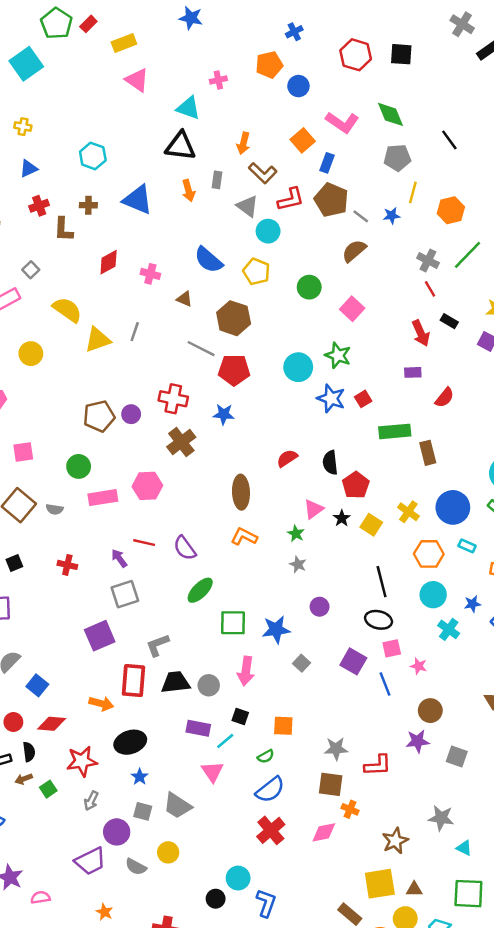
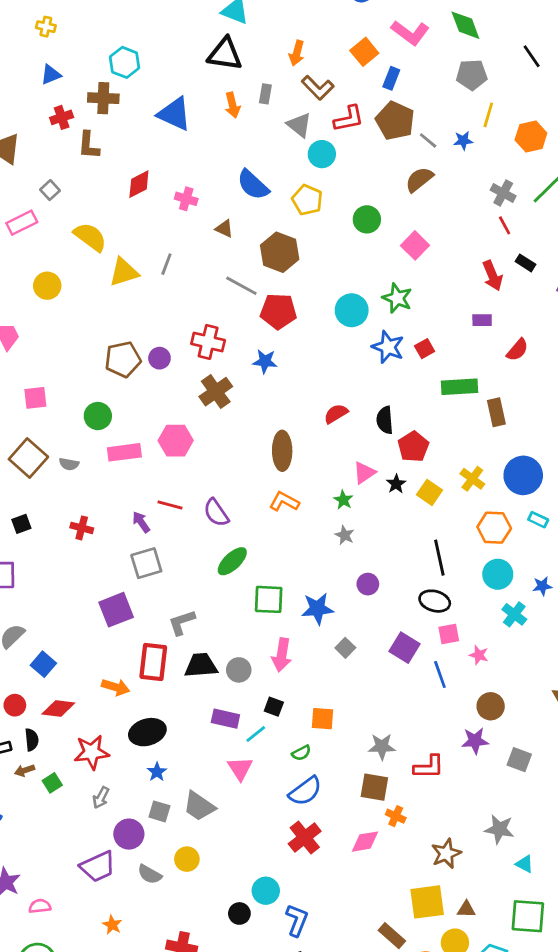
brown cross: (88, 205) -> (103, 98), moved, size x1.5

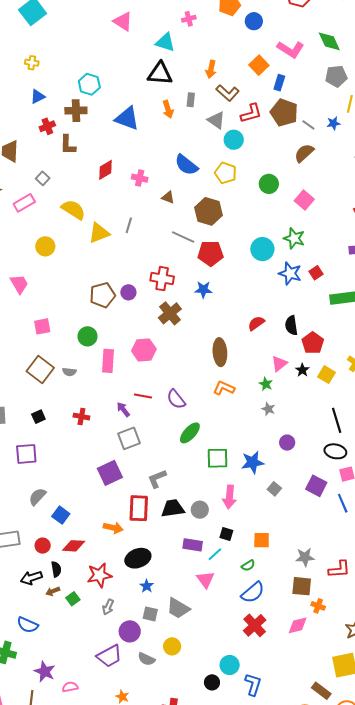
pink rectangle: (124, 452) -> (108, 361), turned -75

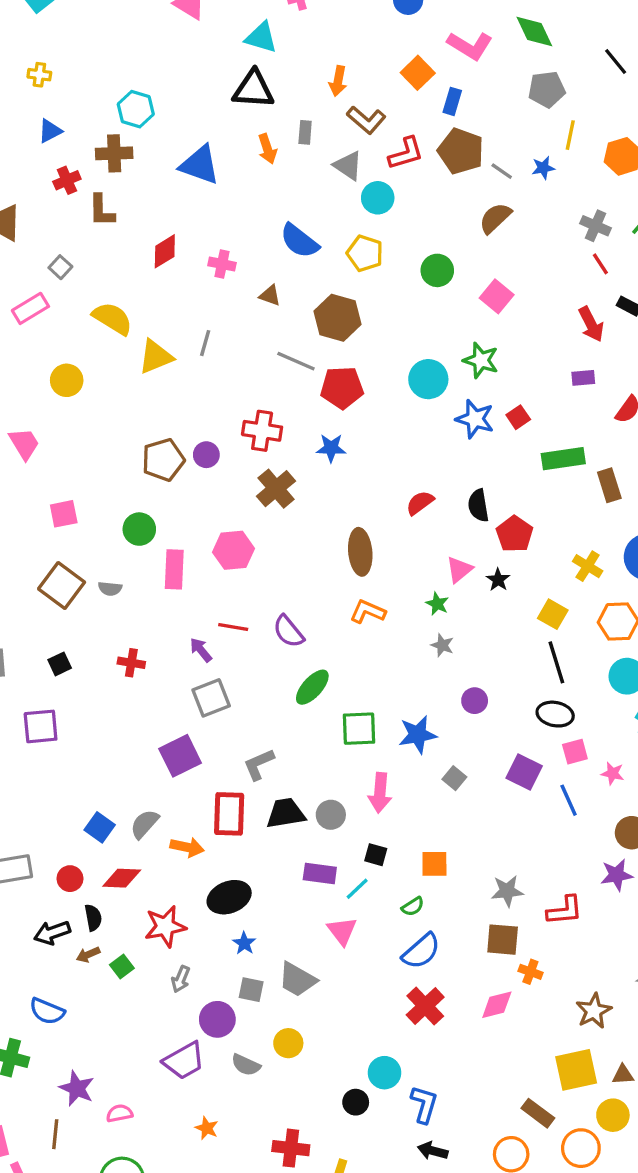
yellow square: (327, 375) -> (553, 614), moved
gray semicircle: (37, 497) -> (144, 824), moved

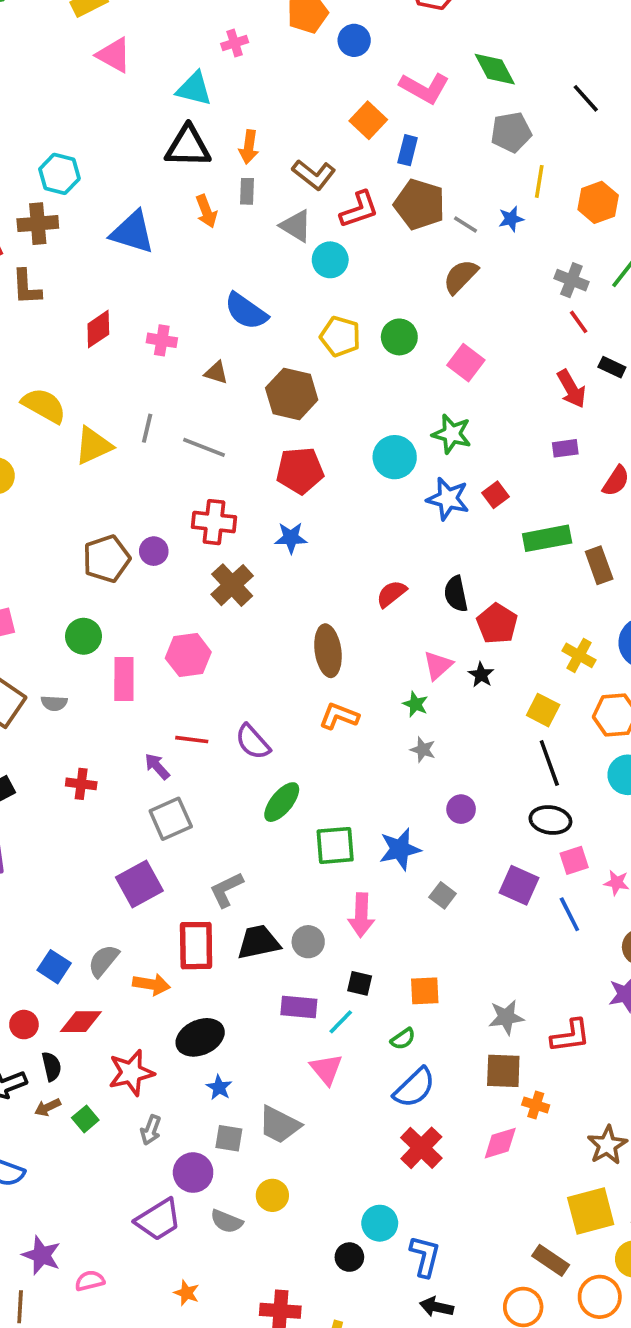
orange arrow: (338, 81) -> (249, 147), moved
yellow pentagon: (365, 253) -> (340, 336), moved
gray line: (296, 361) -> (204, 447), moved

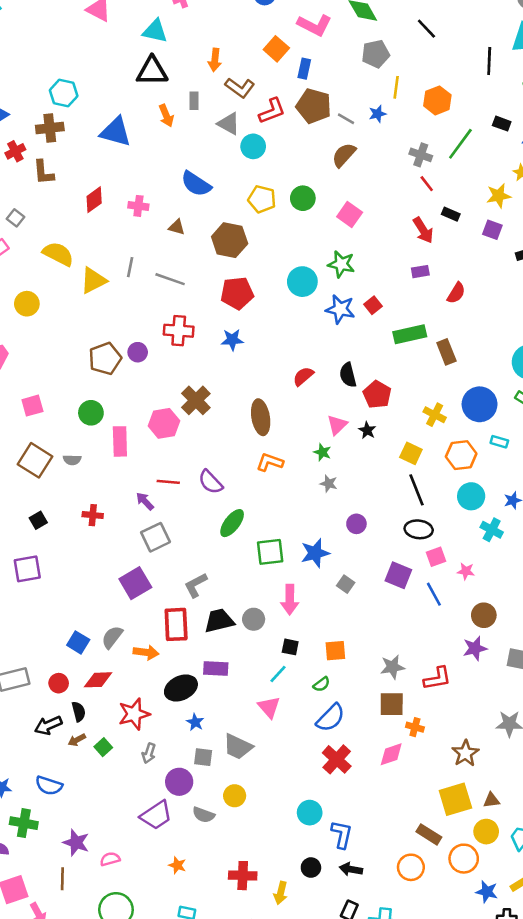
orange arrow: (249, 147) -> (215, 60), moved
brown cross: (232, 585) -> (196, 400), moved
purple rectangle: (299, 1007) -> (216, 669), moved
black circle: (349, 1257) -> (311, 868), moved

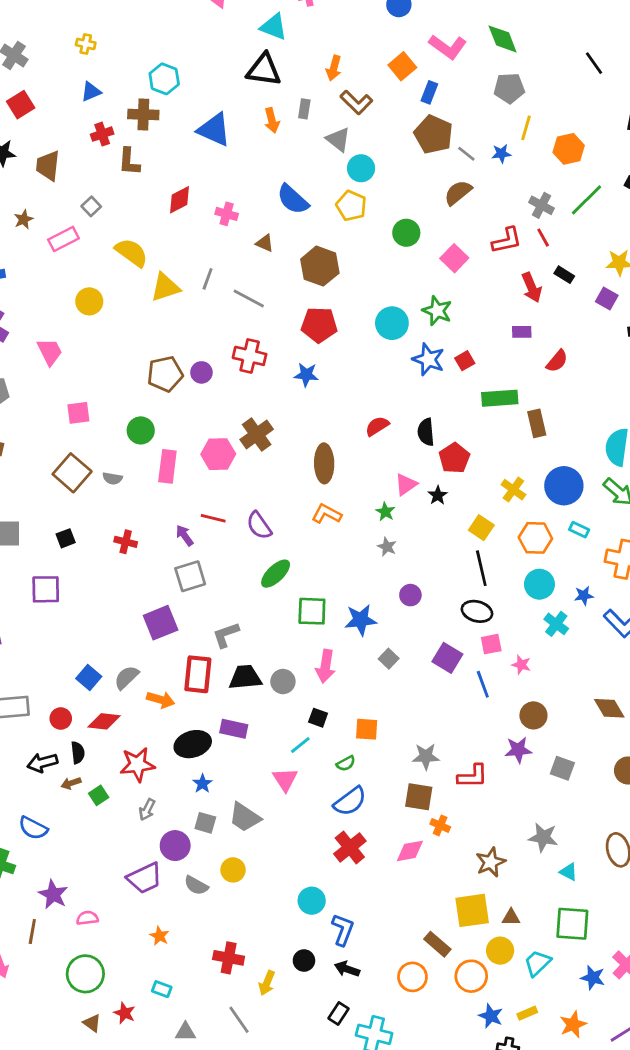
black line: (426, 29) -> (594, 63), moved
red L-shape: (272, 111) -> (507, 240), moved
yellow pentagon: (262, 199) -> (351, 206), moved

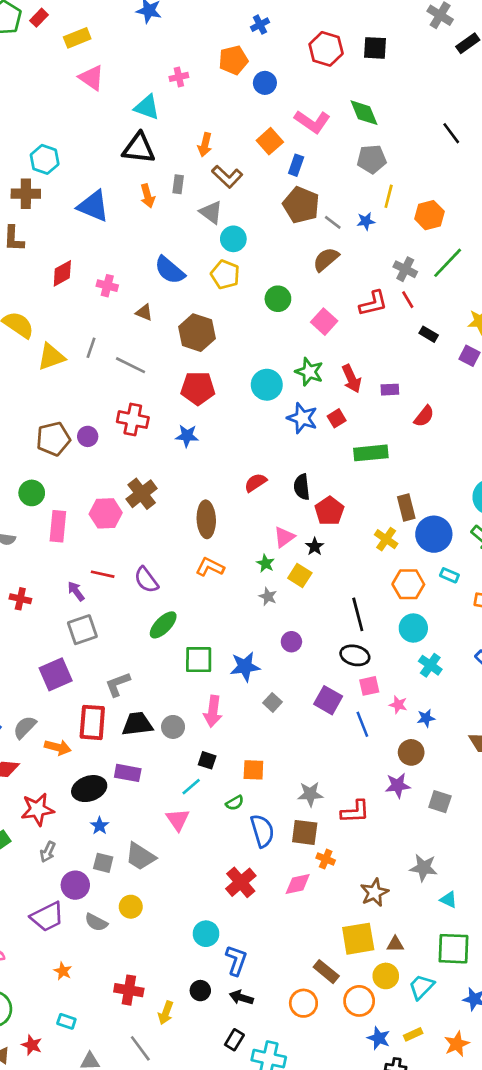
red arrow: (532, 287) -> (352, 379), moved
brown rectangle: (537, 423) -> (406, 507), moved
yellow square: (481, 528) -> (300, 576), moved
blue star: (584, 596) -> (426, 718), moved
blue semicircle: (350, 801) -> (262, 831), moved, turned -68

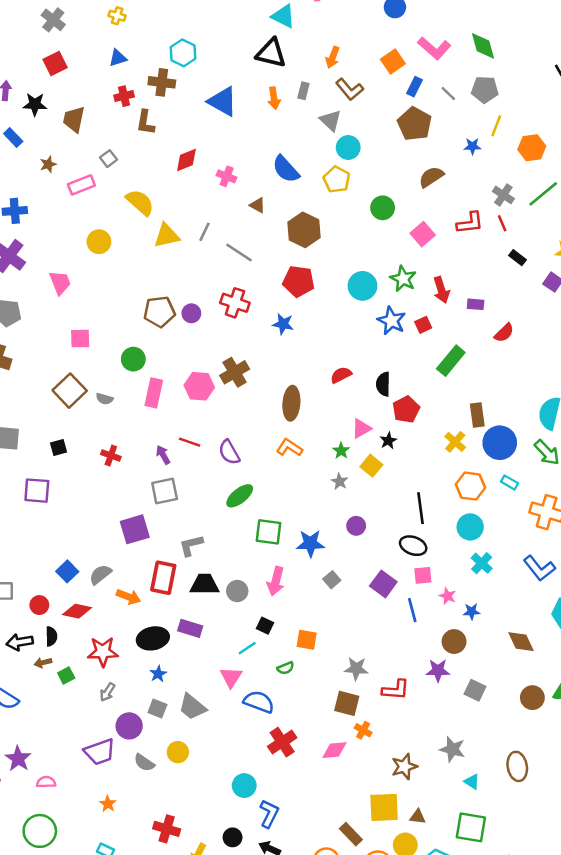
gray line: (333, 222) -> (448, 93), moved
green rectangle: (371, 453) -> (451, 361), turned -52
blue semicircle: (262, 831) -> (259, 702), moved, turned -60

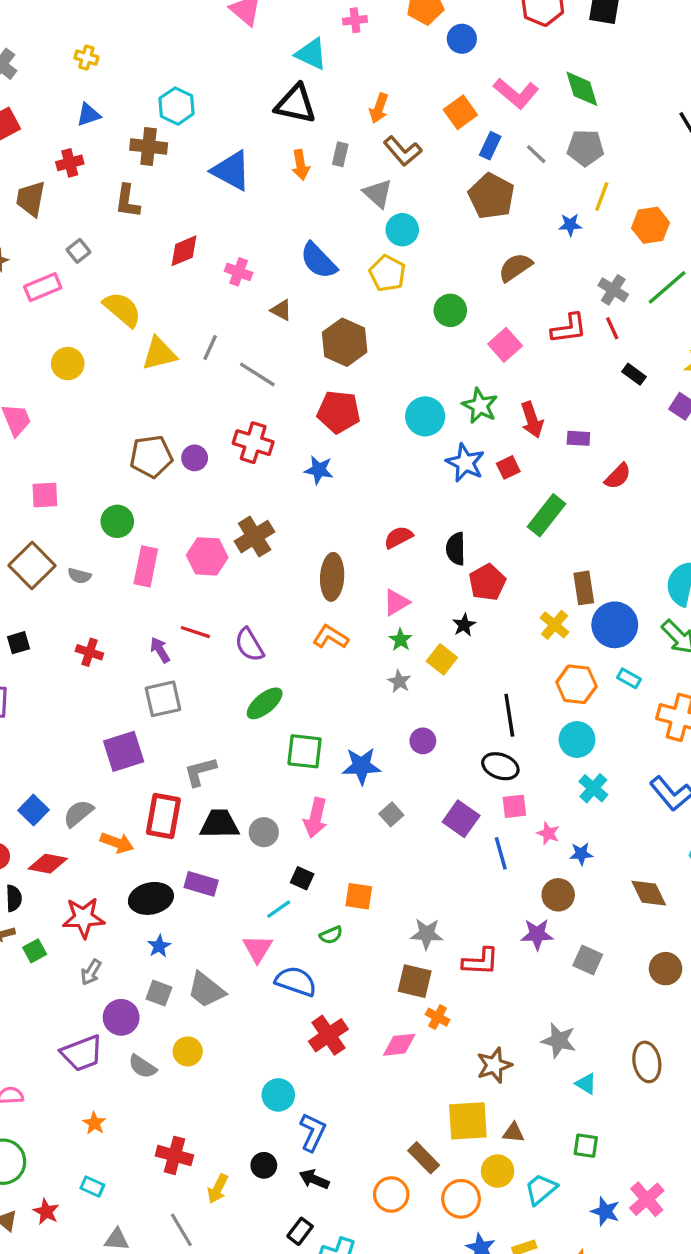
red cross: (124, 96) -> (70, 163), moved
pink triangle: (361, 428) -> (396, 602), moved
green square: (471, 827) -> (586, 1146), size x0.6

